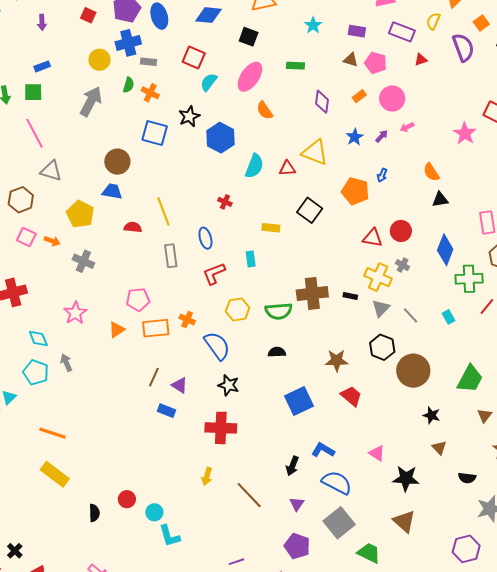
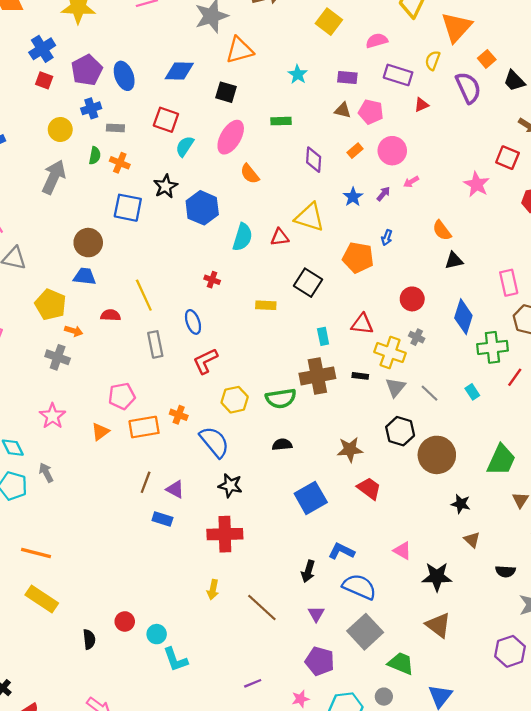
blue cross: (128, 43) -> (91, 108), size x0.7
red triangle: (373, 238) -> (362, 324), moved
orange arrow: (52, 241) -> (74, 331), moved
cyan rectangle: (251, 259) -> (323, 336), moved

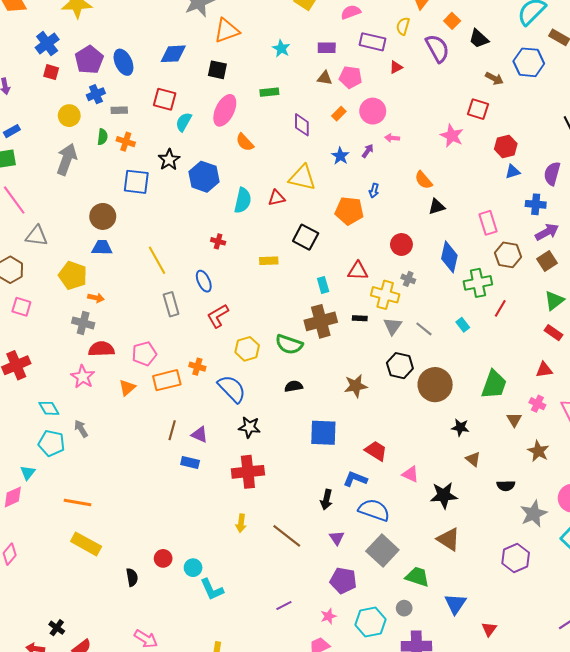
pink arrow: (411, 182) -> (392, 138), turned 40
red semicircle: (111, 315) -> (101, 349), moved, size x1.4
green semicircle: (281, 398) -> (289, 344), turned 32
red trapezoid: (369, 488) -> (376, 451), moved
blue square: (311, 498) -> (323, 433), turned 36

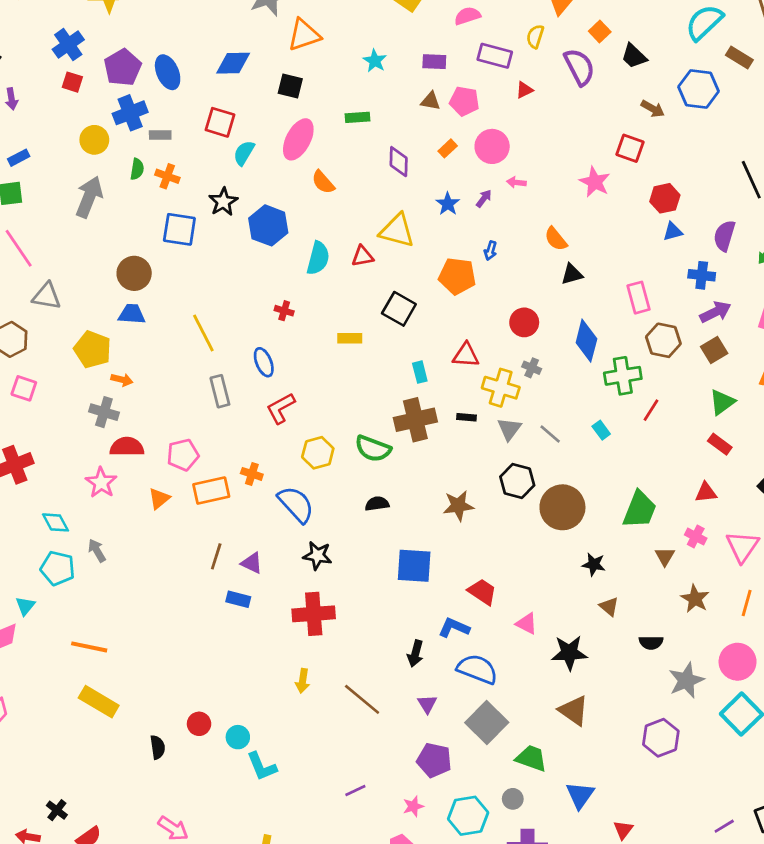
blue cross: (96, 94) -> (130, 113), size x1.4

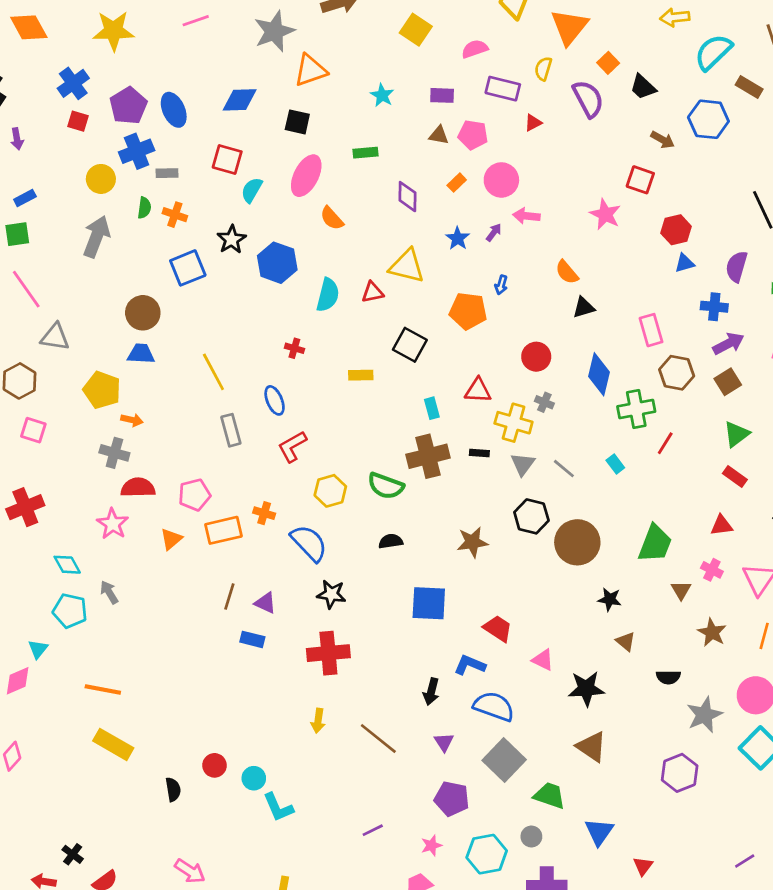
pink arrow: (516, 182) -> (526, 216), size x1.4
blue square: (179, 229) -> (188, 268), turned -30

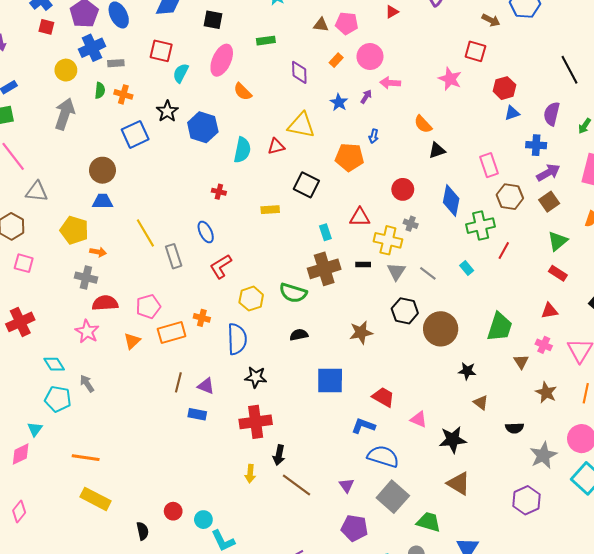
yellow line: (213, 372) -> (145, 233), moved
blue semicircle: (309, 543) -> (237, 339), turned 44
black arrow: (431, 692) -> (279, 455), moved

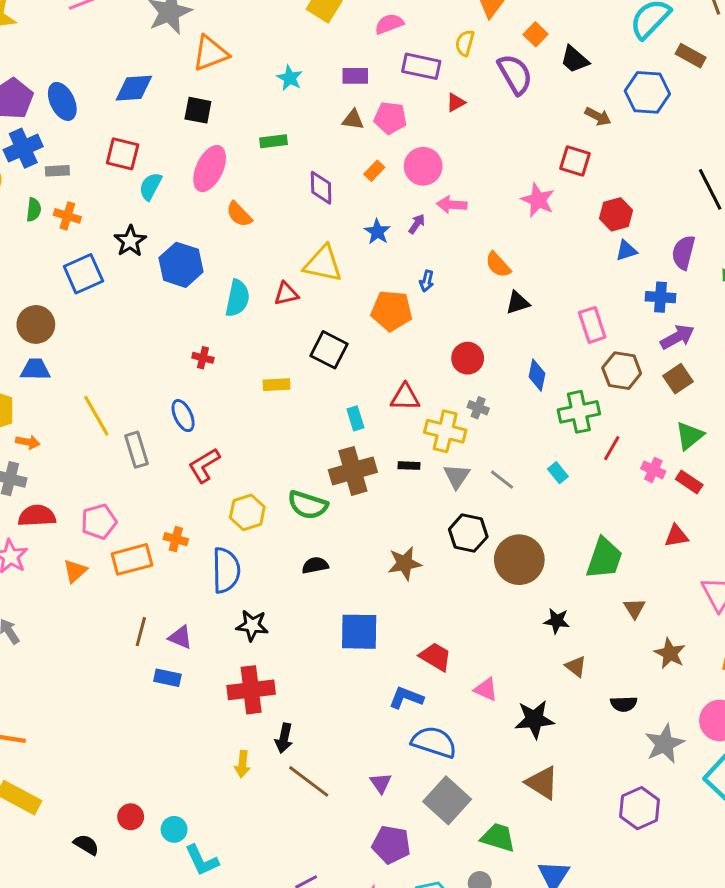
blue diamond: (451, 200) -> (537, 375), size x0.7
pink cross: (544, 345) -> (653, 470), moved
black semicircle: (143, 531) -> (86, 845), turned -48

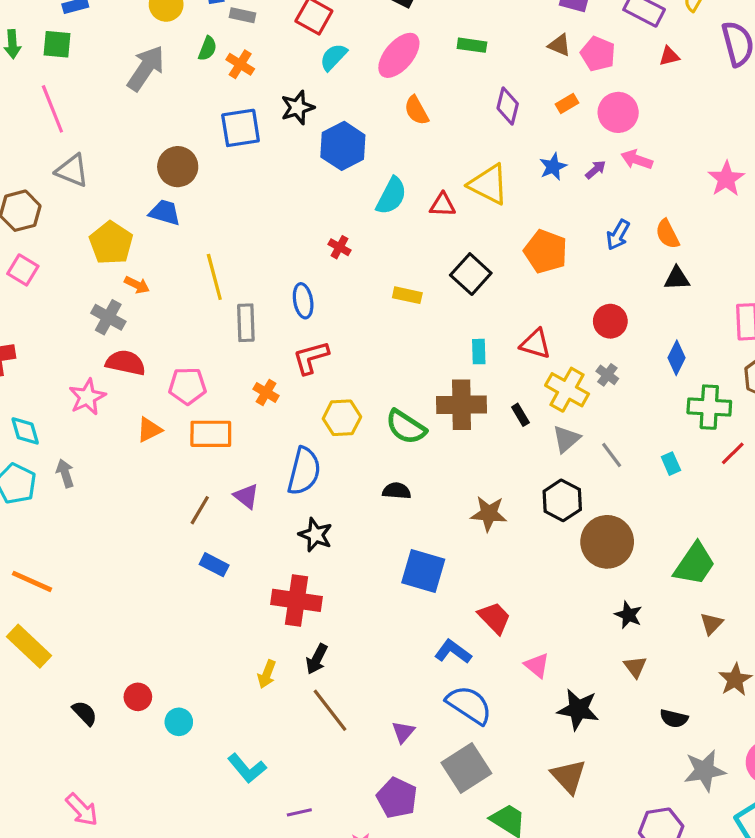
blue arrow: (427, 281) -> (618, 235), moved, size x1.4
black rectangle: (409, 466) -> (520, 415), turned 42
orange cross: (176, 539) -> (266, 392), moved
purple triangle: (180, 637) -> (246, 496), moved
cyan L-shape: (202, 860) -> (247, 768), moved, turned -30

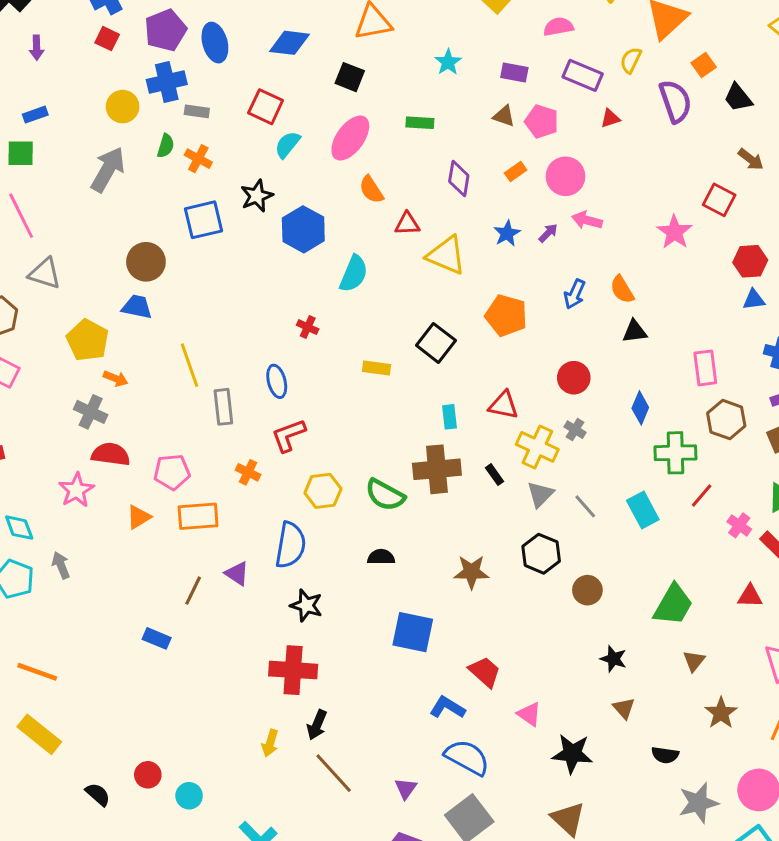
red triangle: (443, 205) -> (407, 224), moved
cyan rectangle: (671, 464) -> (643, 510), size x1.6
brown circle: (607, 542) -> (587, 590), size x0.6
blue rectangle: (214, 565) -> (157, 638), moved

